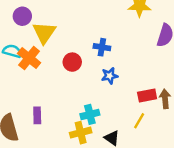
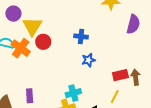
red circle: (72, 62) -> (43, 42), moved

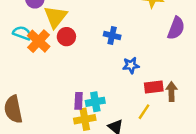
blue star: (88, 60) -> (131, 65), moved
purple rectangle: (30, 96) -> (79, 101), moved

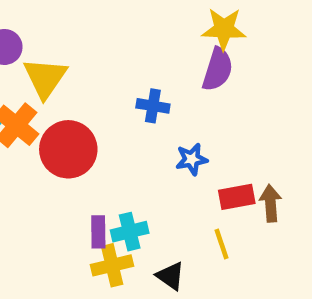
purple semicircle: (176, 28) -> (218, 69), moved
red circle: (66, 37) -> (68, 149), moved, size x1.6
yellow line: (144, 112) -> (222, 244), turned -49

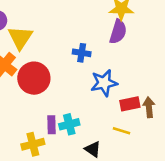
blue star: (192, 159) -> (104, 83), size x1.5
yellow line: (222, 244) -> (122, 131), turned -54
yellow cross: (112, 265) -> (33, 144), moved

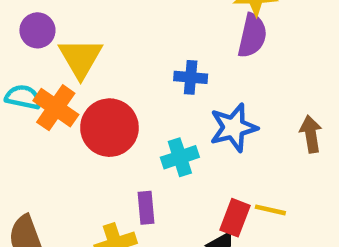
red rectangle: (130, 104) -> (235, 218), moved, turned -54
brown arrow: (149, 107) -> (311, 134), moved
cyan cross: (69, 124) -> (180, 157), moved

